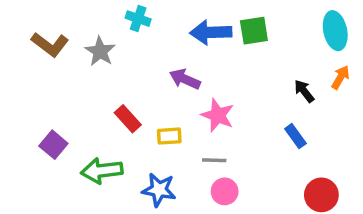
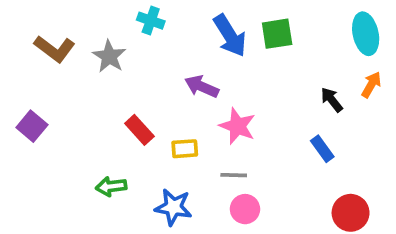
blue arrow: (211, 32) -> (230, 36), turned -120
purple square: (53, 145) -> (32, 126), moved
green arrow: (102, 171) -> (111, 186), size x0.7

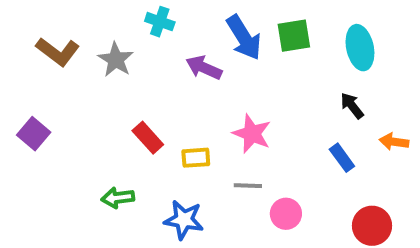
cyan ellipse: (366, 34) -> (360, 48), moved
orange arrow: (371, 85) -> (394, 142), moved, turned -112
purple arrow: (202, 87) -> (204, 68), moved
pink circle: (245, 209) -> (286, 214), moved

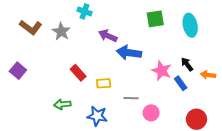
blue arrow: (244, 38) -> (129, 53), moved, turned 130
black arrow: (352, 106) -> (187, 64), moved
pink star: (252, 134) -> (162, 71), moved

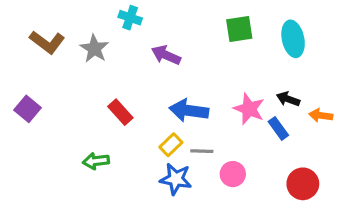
blue arrow: (129, 53) -> (189, 110), moved
black arrow: (187, 64) -> (288, 99), turned -32
yellow rectangle: (104, 83) -> (171, 145), moved, turned -40
blue star: (97, 116) -> (176, 179), moved

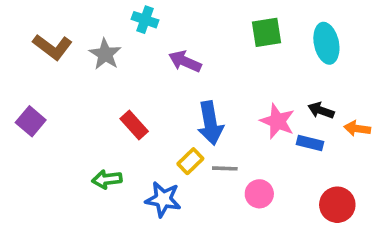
blue arrow: (189, 110) -> (210, 123), turned -108
blue rectangle: (278, 128) -> (310, 143), turned -40
blue star: (176, 179) -> (163, 199), moved

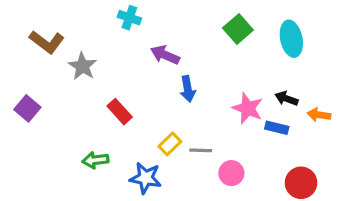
green square: (267, 32) -> (238, 29), turned -32
gray star: (105, 54) -> (82, 66), moved
blue arrow: (210, 123) -> (188, 89), moved, size x0.7

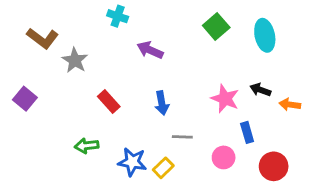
blue arrow: (188, 89) -> (162, 103), moved
blue rectangle: (277, 128) -> (247, 132), moved, turned 60
yellow rectangle: (170, 144) -> (163, 168), moved
pink circle: (231, 173) -> (224, 157), moved

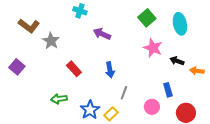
pink star: (225, 99) -> (153, 48), moved
gray line: (182, 137) -> (124, 93), turned -72
blue star: (132, 162) -> (90, 110), turned 30

